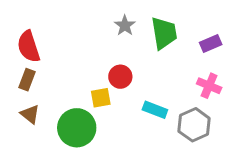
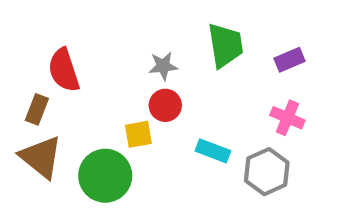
gray star: (125, 26) -> (163, 66), moved, turned 30
red semicircle: (29, 47) -> (64, 70), moved
brown triangle: (30, 114) -> (41, 157), size x1.6

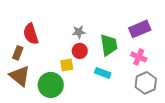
green trapezoid: (225, 45) -> (109, 45), moved
purple rectangle: (290, 60) -> (140, 29), size x1.5
gray hexagon: (267, 172) -> (146, 83), moved

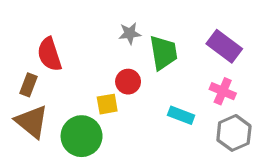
purple rectangle: (140, 29) -> (224, 46), turned 60
gray star: (79, 32) -> (130, 33), moved
green trapezoid: (109, 45) -> (163, 53), moved
cyan rectangle: (103, 73) -> (181, 115), moved

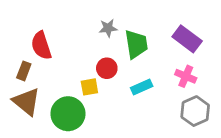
cyan rectangle: (181, 115) -> (142, 87), moved, turned -45

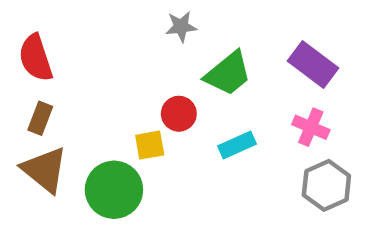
gray star: (108, 28) -> (181, 26), moved
green trapezoid: (136, 44) -> (228, 73), turned 60
red semicircle: (41, 45) -> (36, 58), moved

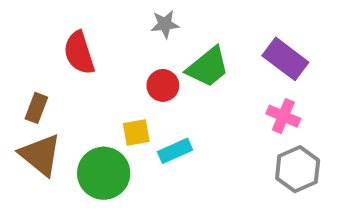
red semicircle: (36, 58) -> (79, 53), moved
red circle: (179, 114) -> (163, 85), moved
cyan rectangle: (237, 145) -> (175, 151), moved

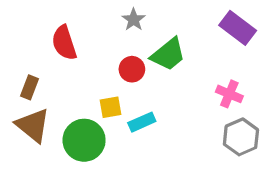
gray star: (165, 24) -> (134, 20), turned -30
purple rectangle: (285, 59) -> (238, 28), moved

